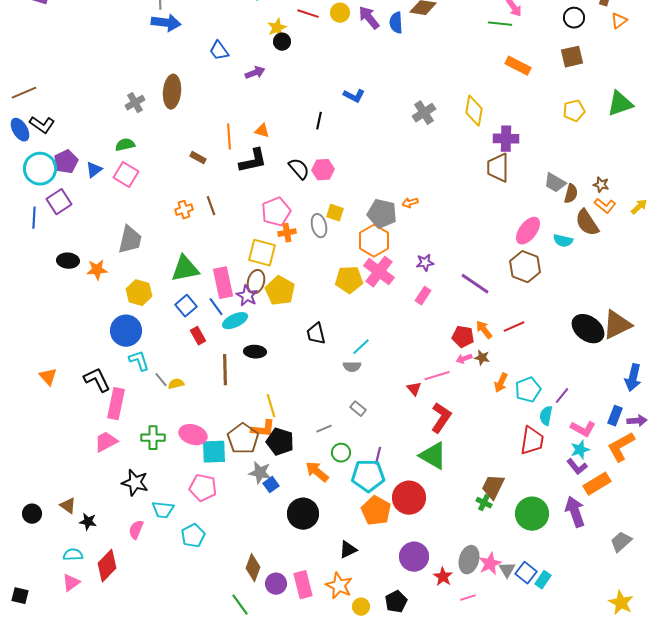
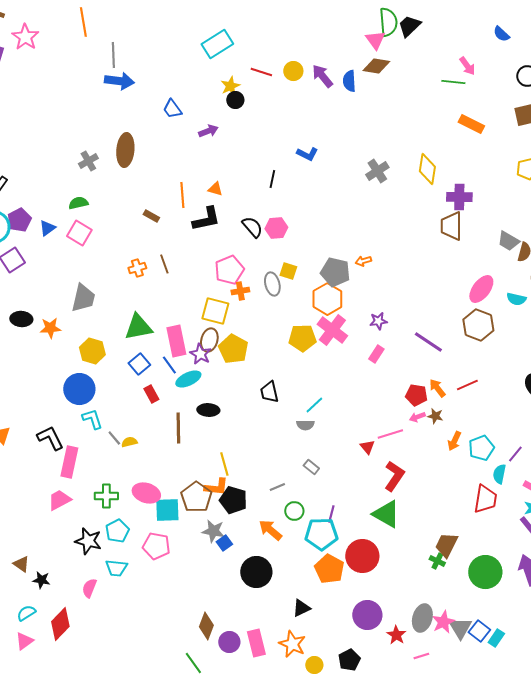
cyan pentagon: (193, 536) -> (117, 531), moved
cyan semicircle: (73, 555) -> (26, 613), turned -30
gray triangle: (507, 570) -> (460, 628), size x1.4

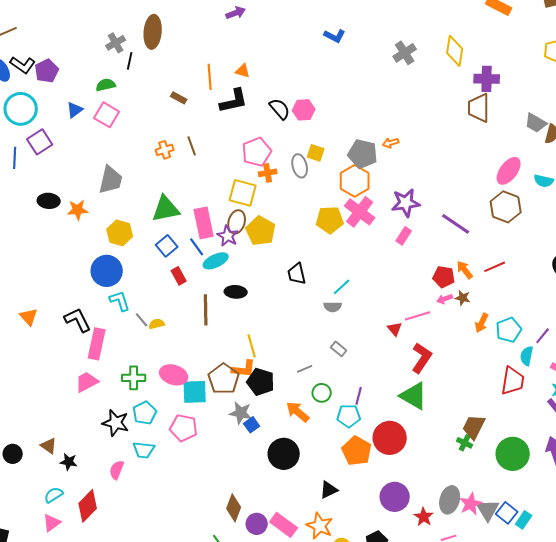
black line: (272, 179) -> (130, 61), moved
purple pentagon: (19, 220) -> (47, 71), moved
purple star: (378, 321) -> (406, 203), size x1.6
cyan pentagon: (321, 534) -> (349, 416), size x0.7
pink rectangle: (256, 643) -> (284, 525), turned -40

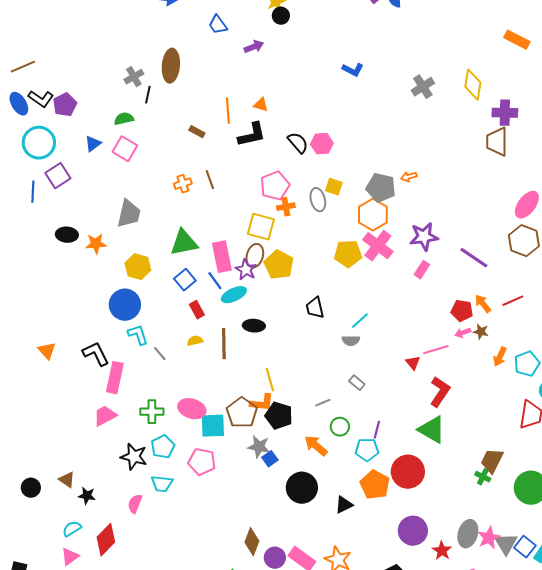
yellow semicircle: (157, 324) -> (195, 341), moved
black triangle: (329, 490) -> (344, 505), moved

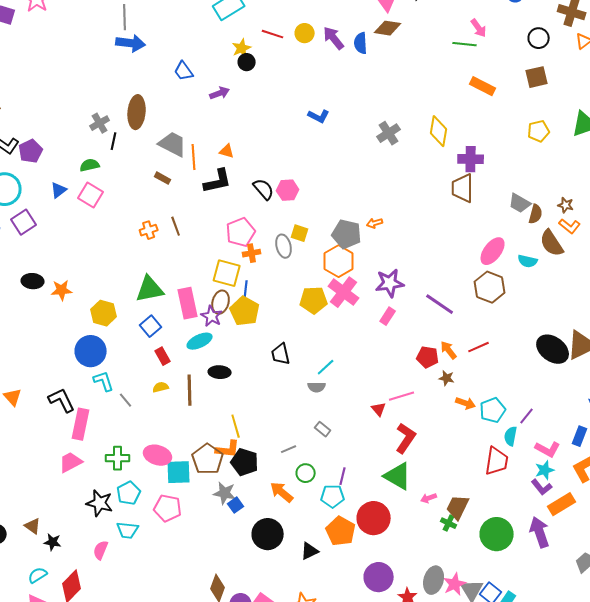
gray trapezoid: (129, 214) -> (173, 144), moved, turned -76
blue line: (215, 281) -> (246, 290), moved, turned 42
pink arrow: (463, 333) -> (429, 498), moved
orange arrow: (500, 357) -> (466, 403), turned -96

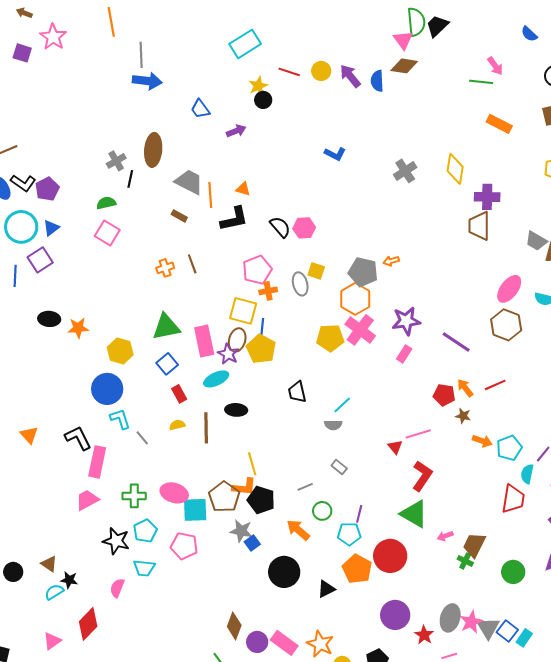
blue triangle: (59, 190) -> (51, 228), moved
green circle: (497, 534) -> (513, 572), size x0.7
cyan semicircle: (38, 575) -> (54, 592), moved

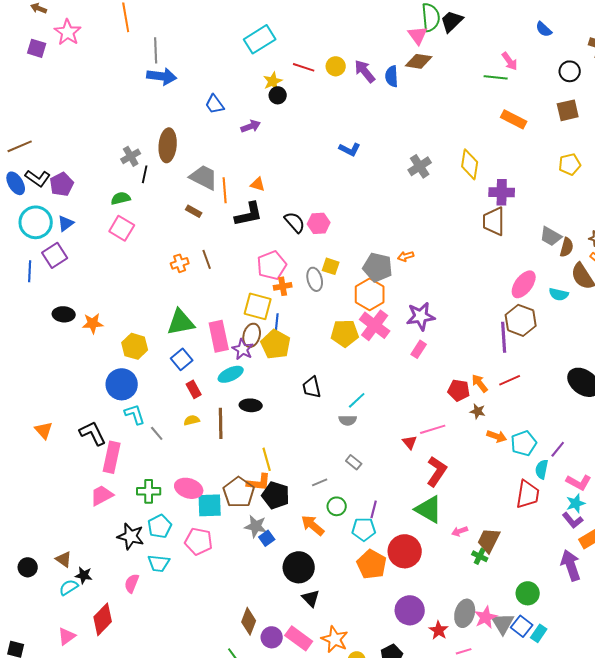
purple line: (456, 342) -> (504, 337), moved, turned 52
green circle: (513, 572) -> (528, 593), moved
black triangle: (326, 589) -> (311, 598), moved, turned -48

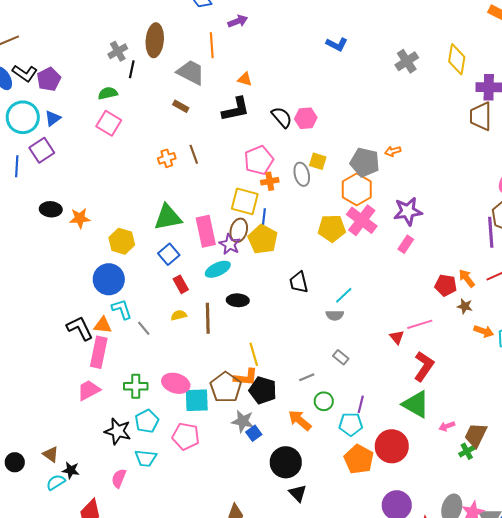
orange line: (225, 190) -> (212, 45), moved
orange triangle: (44, 430) -> (103, 325), moved, turned -42
green cross: (480, 556) -> (467, 451), turned 35

